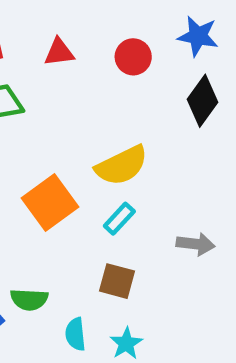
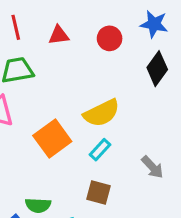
gray arrow: (196, 244) -> (152, 167), turned 40

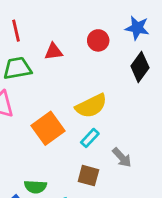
red triangle: (59, 35) -> (54, 52), moved
gray arrow: (152, 167) -> (122, 157), moved

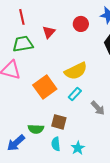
red triangle: (54, 52) -> (49, 32), turned -40
brown square: (88, 176) -> (59, 122), moved

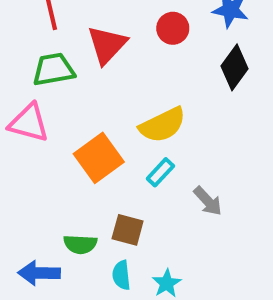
red triangle: (49, 32) -> (107, 45), size x1.5
blue arrow: (16, 143) -> (39, 273), turned 42

